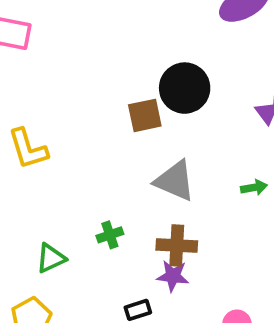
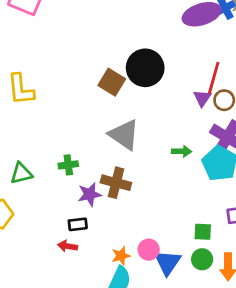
brown square: (145, 115) -> (112, 82), turned 32
purple star: (173, 276) -> (90, 194), moved, turned -30

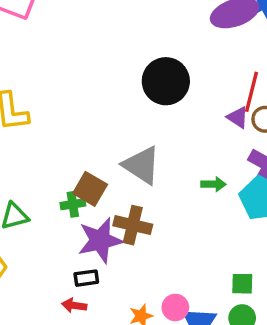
brown square: (112, 82) -> (90, 189), moved
purple triangle: (202, 98) -> (238, 117), turned -30
purple star: (90, 194) -> (100, 240), size x1.5

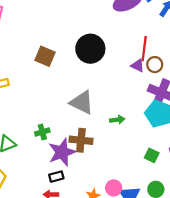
green arrow: (213, 184) -> (117, 120), moved
brown square: (90, 189) -> (45, 56), moved
green square: (242, 284) -> (152, 155), moved, turned 32

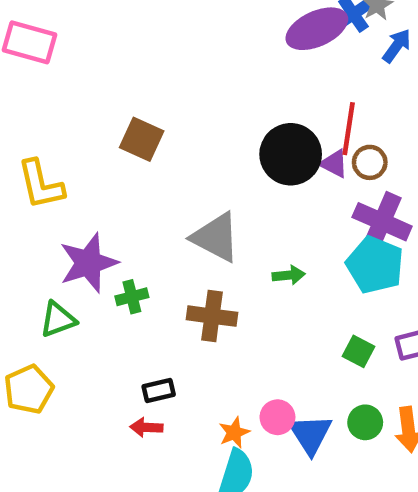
black circle: (90, 49) -> (291, 154), moved
purple star: (62, 152) -> (88, 263), moved

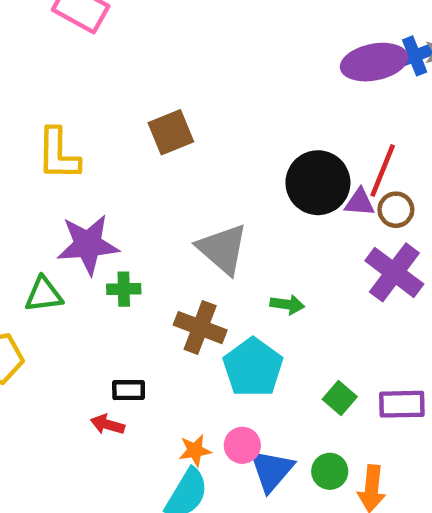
brown square: (142, 139) -> (171, 132), turned 30
purple triangle: (334, 164) -> (360, 202), turned -36
cyan pentagon: (375, 265) -> (253, 367), moved

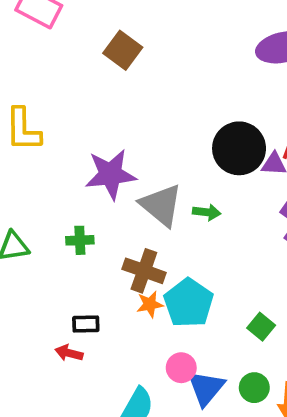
brown square: (171, 132) -> (123, 50), moved, turned -30
purple star: (88, 244) -> (111, 174), moved
green arrow: (287, 304) -> (207, 212), moved
orange star: (195, 450) -> (150, 304), moved

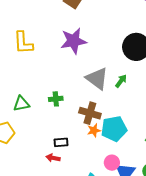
purple star: (111, 174) -> (73, 41), moved
green arrow: (207, 212) -> (121, 81), turned -56
cyan pentagon: (189, 303) -> (114, 129), turned 30

